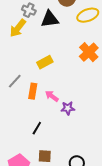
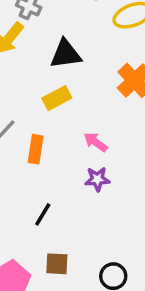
black triangle: (50, 19) -> (66, 54), moved
pink arrow: (52, 96) -> (96, 142), moved

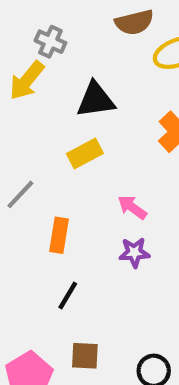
orange rectangle: (36, 149) -> (59, 235), moved

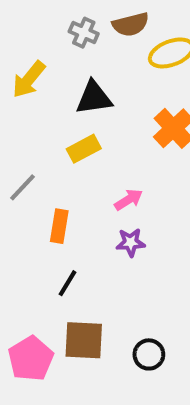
gray cross: (50, 42) -> (84, 33), moved
pink arrow: (132, 207) -> (129, 200), turned 112
brown square: (85, 356) -> (84, 340), size x1.5

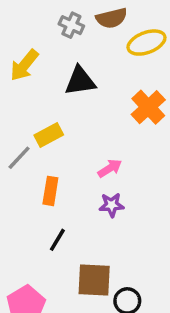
yellow rectangle: (84, 149) -> (49, 135), moved
brown square: (84, 340) -> (94, 280), moved

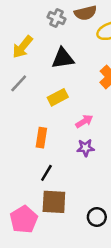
yellow rectangle: (49, 135) -> (58, 97), moved
gray line: (19, 158) -> (19, 83), moved
brown square: (94, 280) -> (54, 202), moved

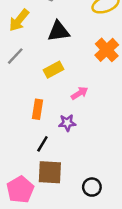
purple star: (85, 148) -> (67, 123), moved

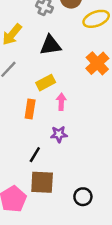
pink arrow: (80, 93) -> (61, 102), moved, turned -56
orange rectangle: (38, 109) -> (30, 109), moved

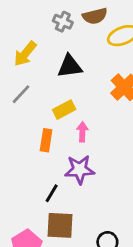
purple star: (59, 134) -> (80, 170), size x1.5

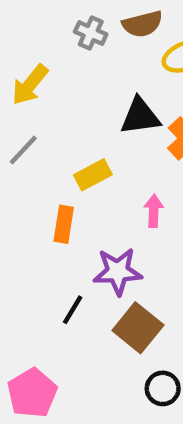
black triangle: (70, 66) -> (140, 116), moved
pink arrow: (82, 132) -> (154, 211), moved
brown square: (60, 225) -> (138, 328), moved, turned 36

